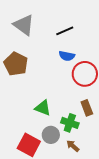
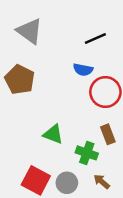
black line: (65, 31) -> (95, 39), moved
gray circle: (51, 135) -> (67, 183), moved
brown arrow: (73, 146) -> (102, 182), moved

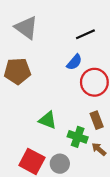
blue semicircle: (83, 70) -> (74, 62), turned -60
brown pentagon: (20, 80) -> (17, 71), turned -30
brown arrow: (102, 182) -> (99, 149), moved

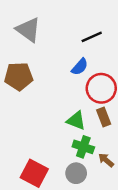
green triangle: (48, 120) -> (76, 121), moved
brown rectangle: (97, 120) -> (104, 117), moved
gray circle: (60, 164) -> (76, 173), moved

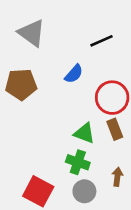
blue semicircle: (80, 67) -> (74, 74), moved
green cross: (83, 147) -> (78, 162), moved
brown arrow: (106, 160) -> (117, 177), turned 56

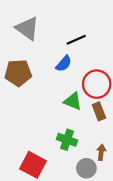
black line: (102, 41) -> (76, 40), moved
green triangle: (84, 133) -> (73, 101), moved
gray circle: (84, 191) -> (86, 168), moved

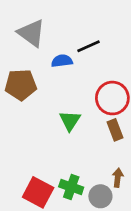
blue semicircle: (64, 64) -> (62, 61), moved, turned -138
green triangle: (73, 101) -> (70, 121), moved, turned 42
green cross: (67, 140) -> (71, 187), moved

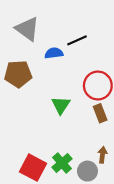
green cross: (71, 187) -> (62, 163), turned 30

